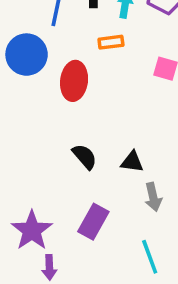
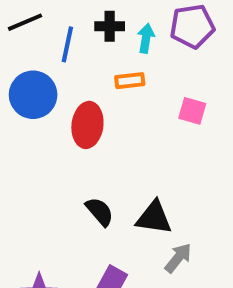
black triangle: (132, 162) -> (154, 218), size x1.4
gray arrow: (153, 197) -> (178, 258), turned -128

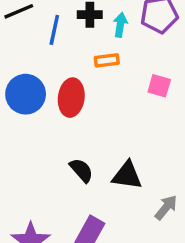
blue circle: (33, 95) -> (26, 94), moved
gray arrow: (178, 258) -> (166, 207), moved

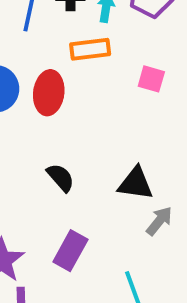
orange rectangle: (107, 60) -> (90, 49), size x1.4
black triangle: (127, 175) -> (136, 183), moved

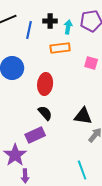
red ellipse: (49, 93) -> (45, 84), moved
purple rectangle: (70, 251) -> (35, 135), moved, turned 36

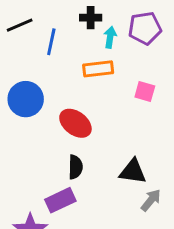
black cross: (50, 21) -> (91, 18), moved
red ellipse: (45, 84) -> (75, 123), turned -60
black semicircle: (45, 113) -> (75, 167), turned 42

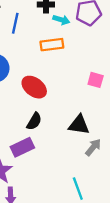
cyan arrow: (110, 37) -> (61, 20), turned 98
pink square: (145, 92) -> (96, 80), moved
black semicircle: (75, 167) -> (34, 121), turned 30

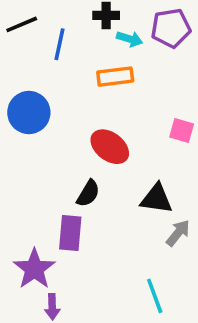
red ellipse: (34, 87) -> (110, 147), moved
purple rectangle: (22, 147) -> (70, 233), turned -60

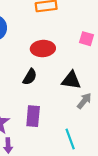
red ellipse: (110, 147) -> (43, 49), turned -40
purple rectangle: (70, 233) -> (33, 116), moved

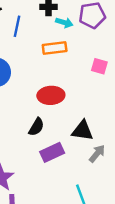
pink square: (86, 39) -> (99, 66), moved
purple rectangle: (33, 116) -> (52, 152), moved, turned 60

